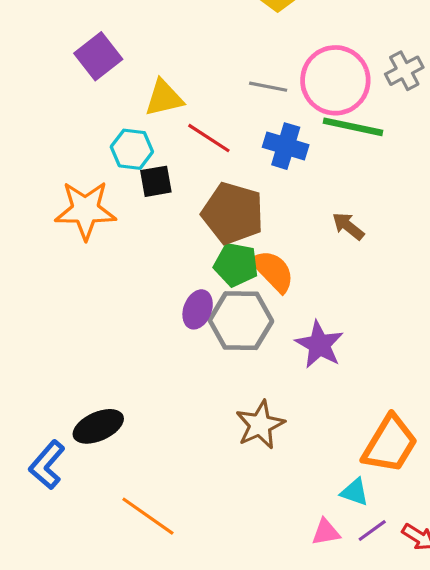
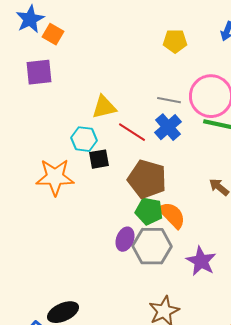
purple square: (98, 56) -> (39, 72), moved, turned 32
blue cross: (286, 146) -> (168, 127), moved, turned 32

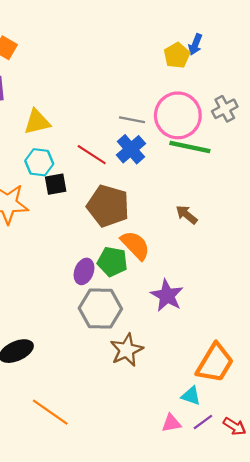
yellow pentagon: (175, 41) -> (177, 55), moved, turned -30
yellow triangle: (104, 107) -> (37, 122), moved
green pentagon: (149, 211) -> (112, 262), moved
gray hexagon: (152, 246) -> (100, 309), moved

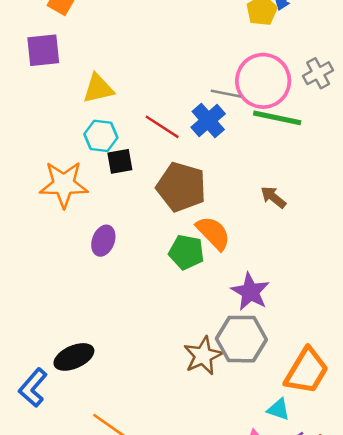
gray line: (132, 120) -> (226, 94), moved
purple ellipse: (84, 271) -> (103, 241), moved
gray hexagon: (100, 309) -> (241, 339), moved

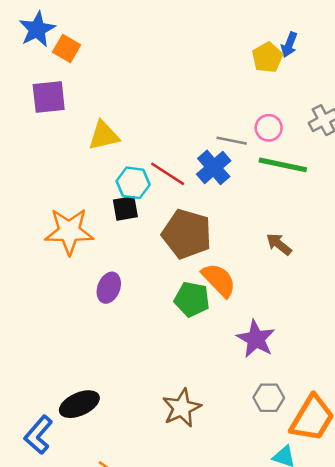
pink circle: (263, 81) -> (269, 128), size x0.5
cyan hexagon: (101, 136) -> (133, 183), moved
gray hexagon: (241, 339) -> (269, 398), moved, size x0.6
brown star: (203, 356) -> (182, 408), moved

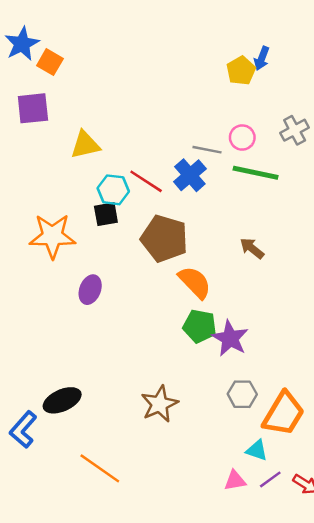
green pentagon: (192, 299) -> (200, 326), moved

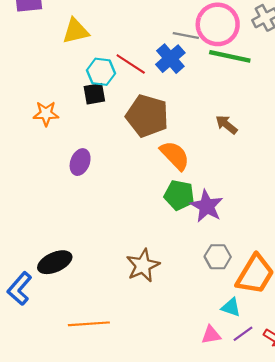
pink circle: (242, 137) -> (218, 24), size x1.8
orange star: (52, 236) -> (46, 114), size x0.6
orange line: (100, 468) -> (89, 324), turned -39

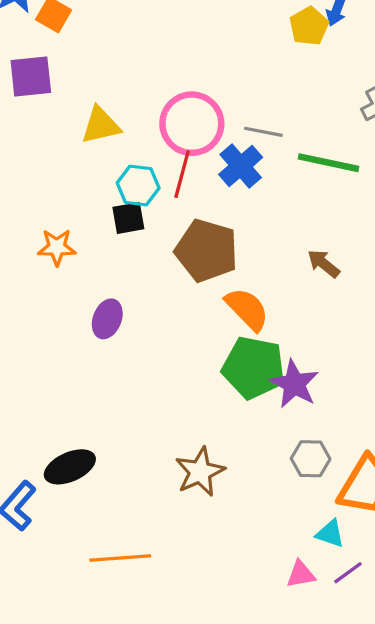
pink circle: (218, 24) -> (192, 124), moved
red line: (131, 64) -> (182, 174), turned 72
green pentagon: (179, 195) -> (254, 368), size x1.4

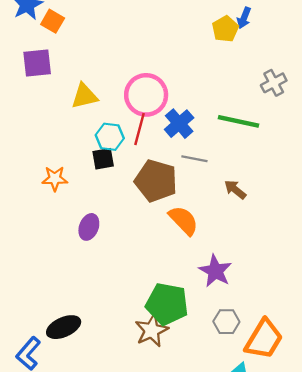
gray line: (263, 132) -> (194, 159), moved
green pentagon: (254, 368) -> (167, 304), moved

